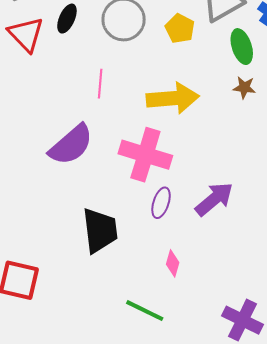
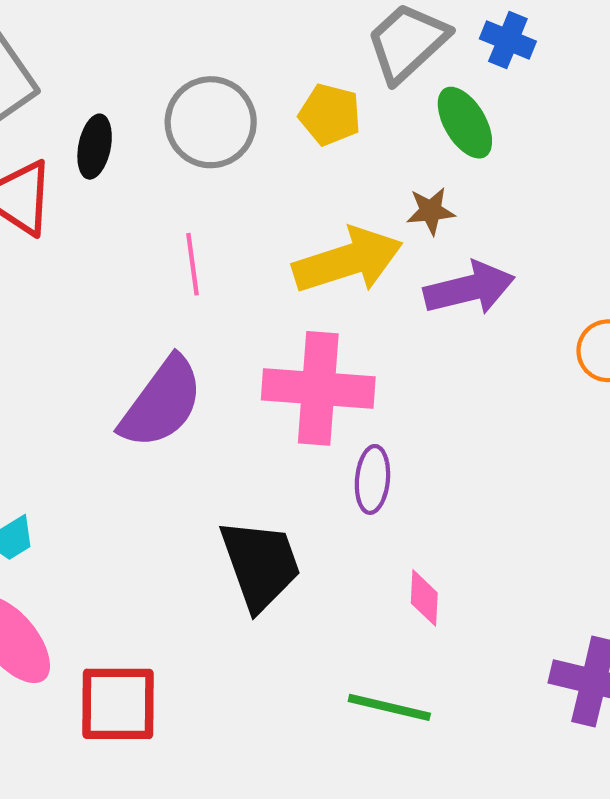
brown star: (244, 87) -> (431, 211), moved
purple arrow: (214, 199) -> (469, 288), moved, turned 39

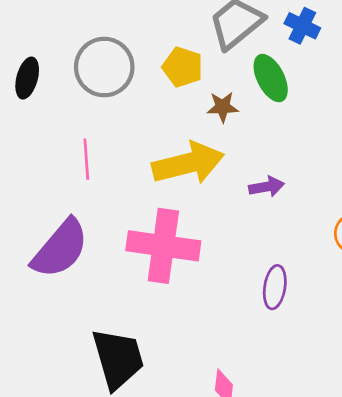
brown star: (431, 211) -> (223, 107), moved
purple arrow: (469, 288) -> (267, 187), size x0.6
purple ellipse: (372, 479) -> (275, 287), moved

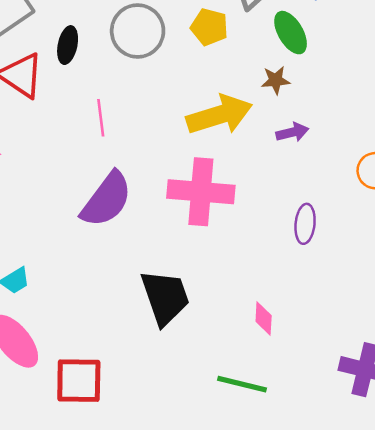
brown star: (223, 107) -> (276, 80), moved
pink line: (86, 159) -> (101, 118), moved

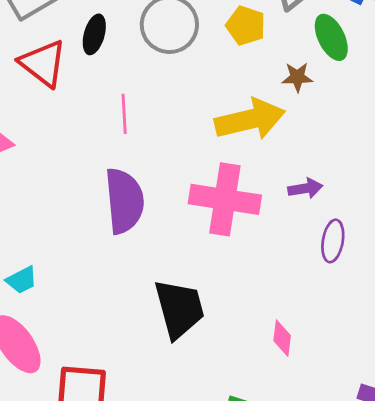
brown star: (276, 80) -> (297, 77), moved
purple arrow: (292, 132) -> (305, 188), moved
purple semicircle: (107, 200) -> (124, 201), turned -46

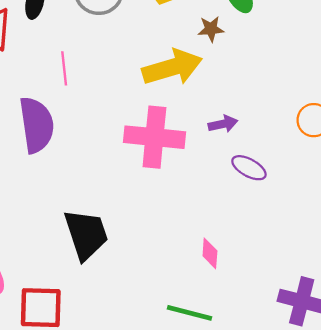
purple semicircle: (124, 201) -> (37, 125), moved
purple ellipse: (333, 241) -> (249, 168), turned -68
black trapezoid: (179, 309) -> (86, 234), moved

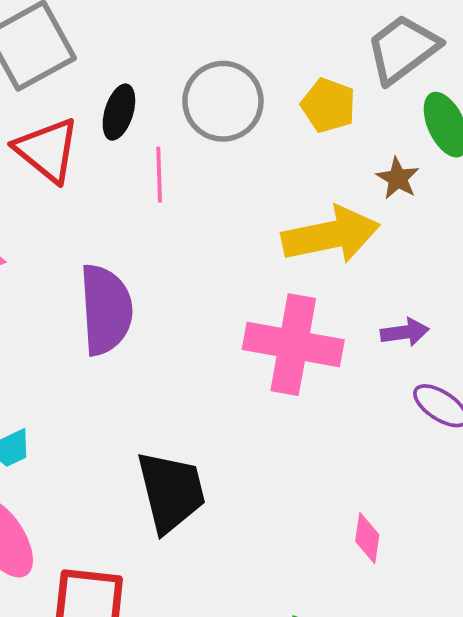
brown star: (211, 29) -> (398, 178), turned 30
pink line: (64, 68) -> (159, 175), moved

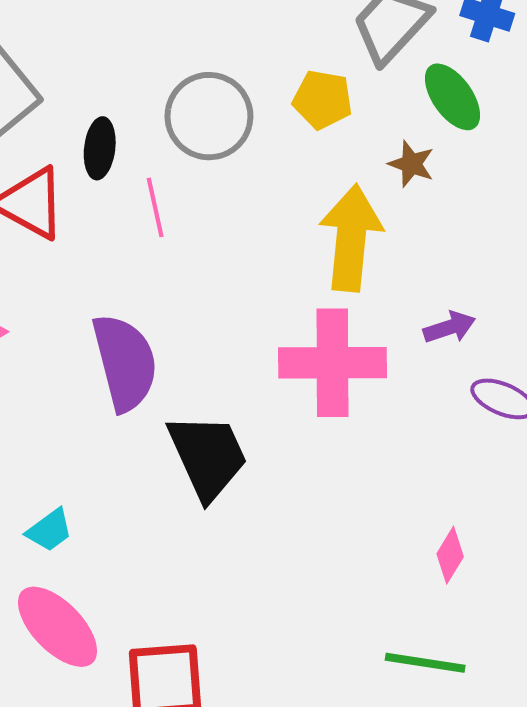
yellow arrow: (331, 235) -> (351, 238), turned -62
black trapezoid: (171, 492) -> (208, 456), moved
pink diamond: (367, 538) -> (450, 555), turned 33

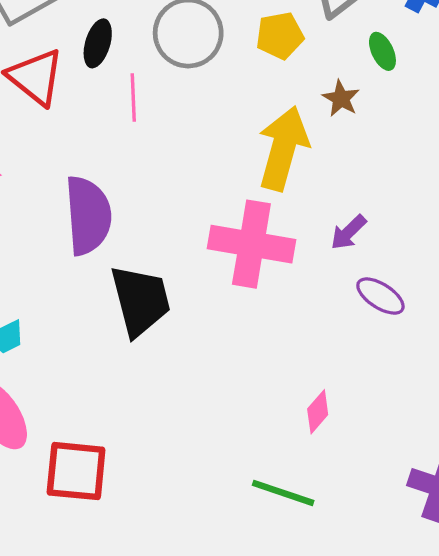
green ellipse: (452, 97) -> (382, 51), size x0.7
yellow pentagon: (323, 100) -> (280, 36), turned -30
purple arrow: (449, 327) -> (348, 232), turned 144

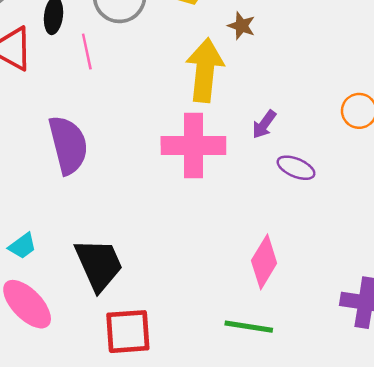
black trapezoid: (140, 301) -> (99, 265), moved
pink diamond: (318, 412) -> (264, 262), size x1.6
red square: (76, 471) -> (128, 332), moved

